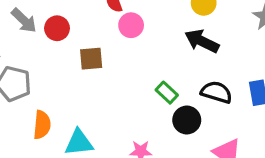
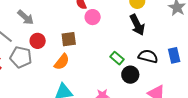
red circle: (57, 28) -> (38, 41), moved
black arrow: (202, 41) -> (137, 25), turned -140
orange semicircle: (42, 125) -> (62, 62), moved, turned 36

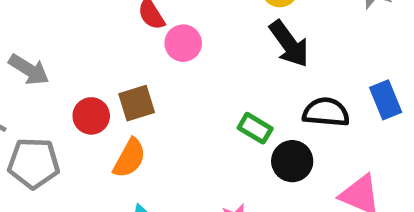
red circle: (38, 41) -> (91, 116), moved

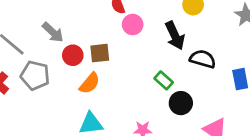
black arrow: (289, 44) -> (175, 36), moved
gray arrow: (29, 70) -> (53, 32), moved
black semicircle: (326, 112) -> (203, 59), moved

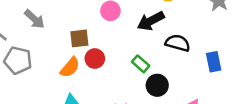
black arrow: (175, 36) -> (151, 21), turned 88
red circle: (73, 55) -> (95, 59), moved

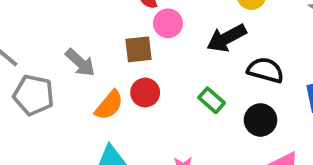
gray arrow: (34, 19) -> (80, 63), moved
brown square: (79, 38) -> (139, 49), moved
black circle: (157, 85) -> (261, 120), moved

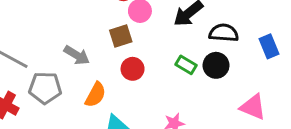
orange semicircle: (109, 105) -> (95, 95), moved
black circle: (261, 120) -> (216, 65), moved

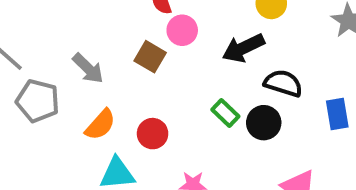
brown square: (121, 36) -> (150, 57), turned 35
red circle: (133, 69) -> (153, 134), moved

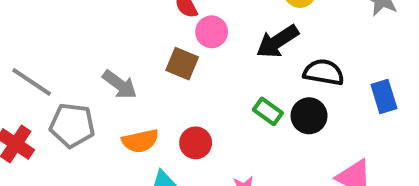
orange semicircle: (100, 125) -> (140, 141), turned 44

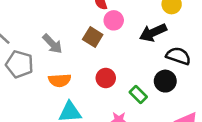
green rectangle: (268, 111) -> (138, 95), moved
red circle: (196, 143) -> (106, 78), moved

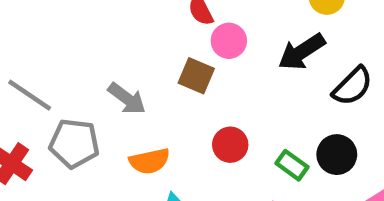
black semicircle: (178, 56) -> (352, 86), turned 125
black circle: (165, 81) -> (337, 155), moved

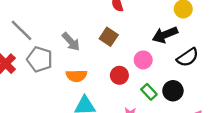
pink circle: (229, 41) -> (143, 60), moved

